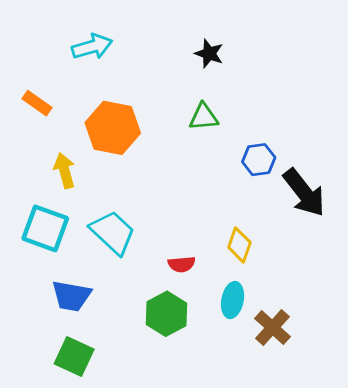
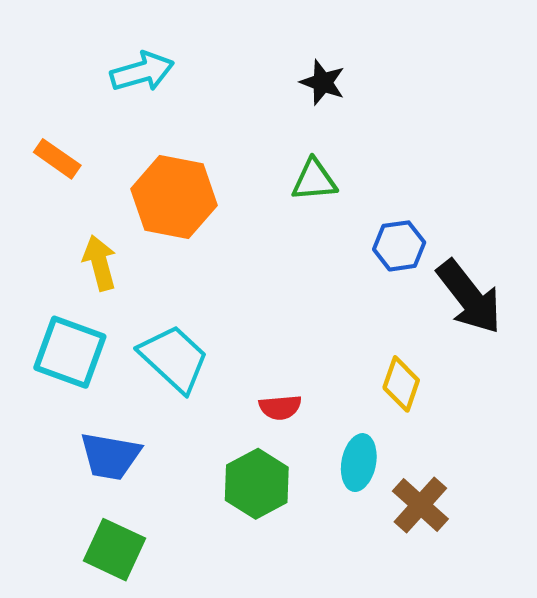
yellow diamond: (239, 245) -> (401, 384), moved

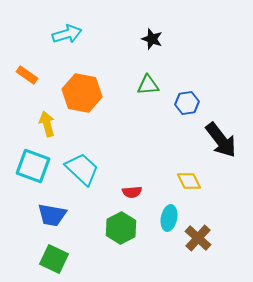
blue hexagon: (399, 246) -> (187, 103), moved
yellow diamond: (401, 384) -> (189, 181), turned -45

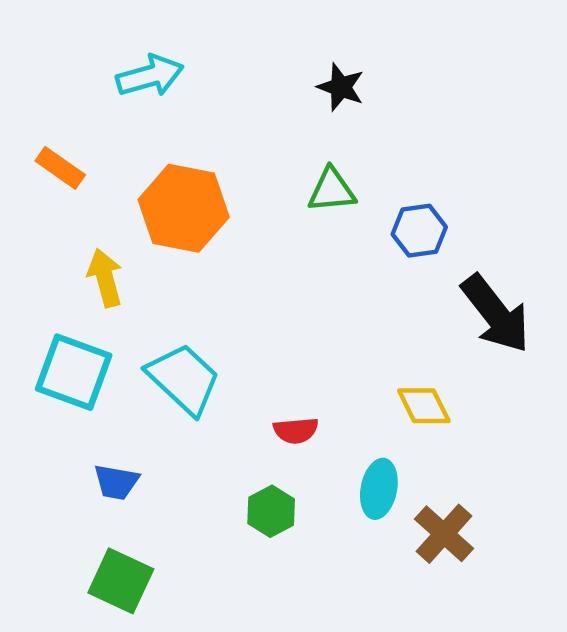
blue trapezoid: (52, 215) -> (116, 482), size x0.7
green hexagon: (121, 228) -> (271, 511), size x0.7

